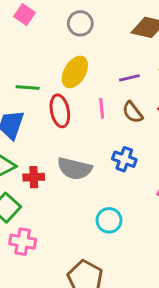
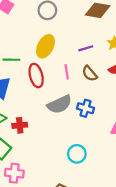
gray semicircle: (75, 169) -> (59, 104), moved, turned -35

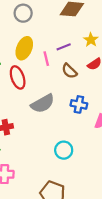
pink line: (67, 72) -> (46, 59), moved
blue cross: (86, 108) -> (79, 104), moved

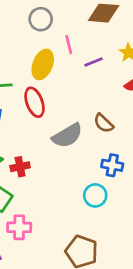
pink line: (46, 59) -> (69, 45), moved
brown semicircle: (69, 71) -> (104, 123), moved
blue cross: (79, 104) -> (112, 165), moved

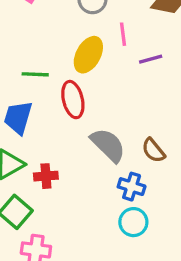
brown semicircle: (104, 123) -> (153, 150), moved
gray semicircle: (67, 136) -> (108, 145), turned -112
blue cross: (112, 165) -> (132, 187), moved

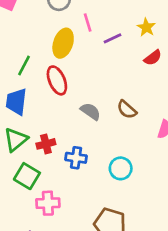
green line: (35, 74) -> (24, 66), turned -55
gray semicircle: (108, 145) -> (91, 111), size x0.7
blue cross: (132, 187) -> (76, 158), moved

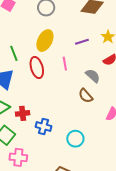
pink line: (88, 23) -> (65, 64), moved
green line: (24, 66) -> (14, 53), turned -56
gray semicircle: (91, 111) -> (93, 76), moved

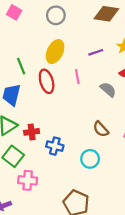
brown semicircle: (86, 96) -> (101, 129), moved

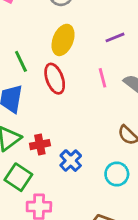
pink line: (77, 77) -> (103, 78), moved
blue cross: (55, 146) -> (71, 161), turned 35

